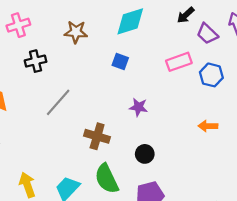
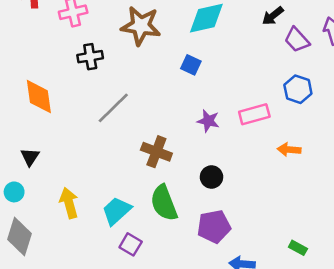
brown star: (76, 32) -> (141, 26), size x1.4
pink rectangle: (179, 62) -> (254, 114), moved

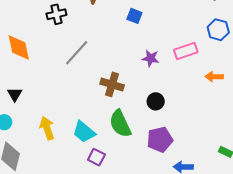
cyan trapezoid: (116, 211) -> (84, 132), turned -95

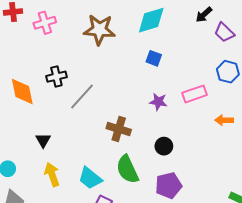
black cross: (56, 14) -> (56, 77), moved
blue square: (134, 16) -> (154, 58), moved
black triangle: (15, 94) -> (43, 140), moved

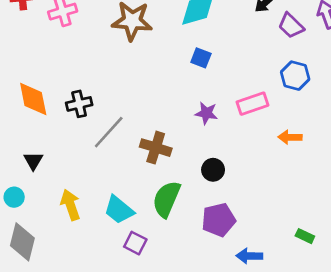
black cross: (56, 77) -> (79, 104), moved
gray line: (82, 96) -> (109, 132), moved
black triangle: (43, 140) -> (33, 161), moved
green semicircle: (127, 169) -> (166, 199), turned 48

